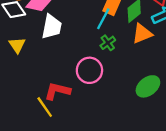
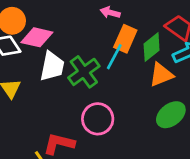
green cross: (108, 43) -> (84, 72), moved, size x1.6
green ellipse: (148, 86) -> (171, 115), moved

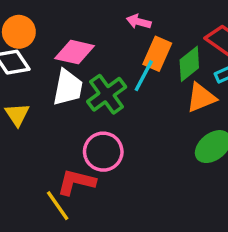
pink diamond: (37, 37) -> (75, 52), moved
pink circle: (98, 119) -> (103, 152), moved

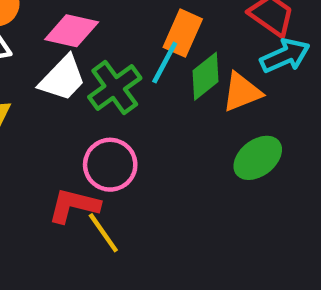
green diamond: (189, 64) -> (206, 76), moved
white trapezoid: (68, 87) -> (63, 78), turned 33
yellow line: (58, 206) -> (103, 233), moved

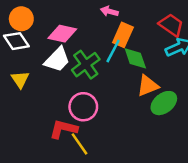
green diamond: (206, 76) -> (135, 58), turned -70
orange triangle: (242, 92) -> (148, 86), moved

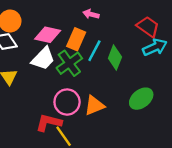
orange rectangle: (123, 35) -> (76, 39), moved
green diamond: (135, 58) -> (115, 58), turned 40
orange triangle: (148, 86) -> (94, 105), moved

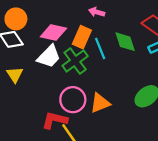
cyan line: (94, 51) -> (100, 48), turned -50
green diamond: (115, 58) -> (125, 42), moved, turned -40

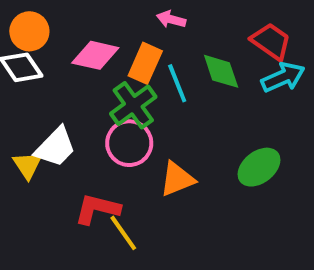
white trapezoid: (49, 56) -> (55, 147), moved
yellow triangle: (15, 75) -> (27, 165), moved
pink circle: (73, 100) -> (129, 143), moved

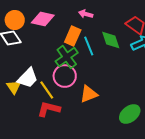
pink diamond: (95, 55) -> (43, 19), moved
green ellipse: (259, 167) -> (130, 114), moved
yellow line: (123, 233) -> (47, 90), moved

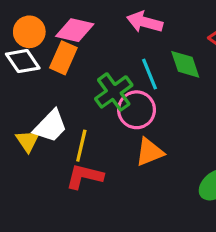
pink arrow: (86, 14) -> (145, 22), size x1.5
orange rectangle: (73, 36) -> (63, 58), moved
pink circle: (65, 76) -> (137, 110), moved
yellow line: (47, 90) -> (81, 146), turned 48

